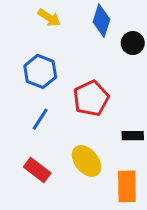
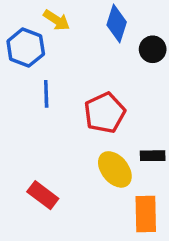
blue hexagon: (40, 71) -> (26, 48), moved
blue line: (40, 119) -> (46, 94), moved, turned -35
yellow ellipse: (86, 161) -> (115, 169), moved

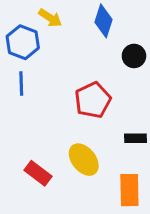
black circle: (153, 49) -> (134, 56), moved
blue line: (46, 94) -> (21, 83), moved
yellow ellipse: (115, 169) -> (84, 160), moved

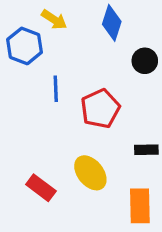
blue line: (21, 83) -> (56, 89), moved

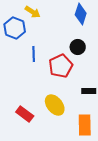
blue diamond: (112, 23) -> (81, 14), moved
black circle: (145, 61) -> (78, 47), moved

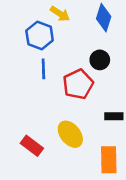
yellow arrow: (33, 12) -> (60, 14), moved
blue hexagon: (15, 28) -> (40, 36), moved

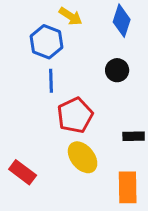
red pentagon: (78, 84) -> (75, 115), moved
red rectangle: (32, 146) -> (23, 172), moved

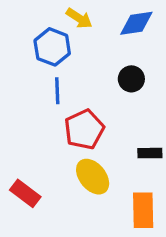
blue diamond: (122, 21) -> (136, 23), turned 64

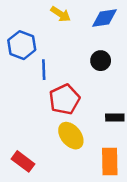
blue hexagon: (52, 47) -> (22, 45), moved
red rectangle: (25, 193) -> (23, 161), moved

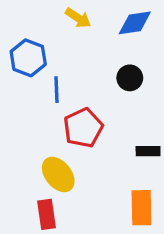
yellow ellipse: (71, 136) -> (58, 174), moved
red rectangle: (23, 161) -> (47, 214), moved, turned 45

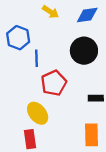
black circle: (130, 78) -> (84, 51), size x1.6

